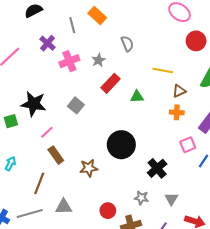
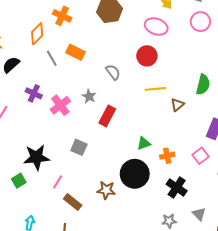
gray line: (72, 25) -> (52, 58), moved
red circle: (196, 41) -> (147, 56), moved
green triangle: (137, 97) -> (144, 143), moved
orange cross: (177, 112) -> (167, 156), moved
brown star: (89, 168) -> (106, 190), moved, turned 30

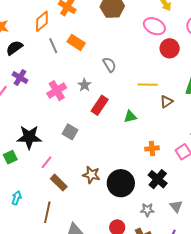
red circle: (147, 56) -> (170, 48), moved
purple cross: (34, 93) -> (20, 78), moved
green triangle: (144, 143) -> (130, 117), moved
black circle: (135, 174) -> (121, 183), moved

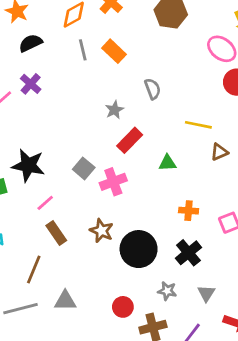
pink cross: (57, 91) -> (113, 182), moved

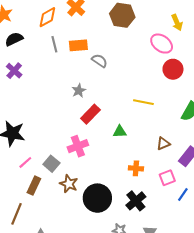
orange rectangle: (114, 51) -> (78, 45), turned -48
gray semicircle: (153, 89) -> (99, 61), moved, turned -35
brown triangle: (219, 152) -> (163, 144), moved
gray square: (84, 168) -> (51, 164), moved
brown rectangle: (56, 233) -> (34, 186), turned 60

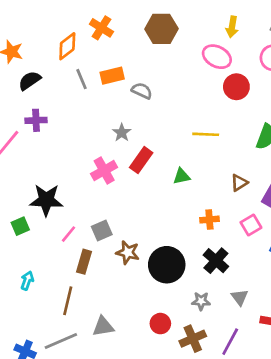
yellow arrow: (177, 22) -> (232, 27), turned 42
purple cross: (14, 71) -> (36, 120), turned -35
pink cross: (78, 146) -> (104, 170), moved
gray square: (51, 164) -> (102, 231), turned 35

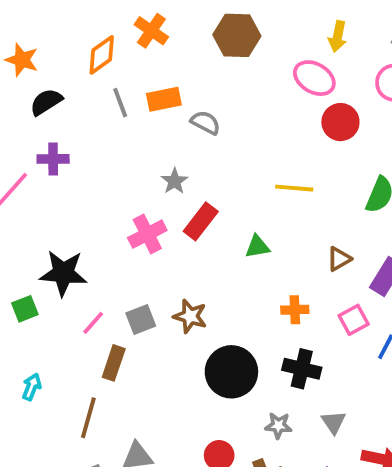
brown star: (128, 252) -> (190, 316), moved
black cross: (216, 261) -> (302, 369), turned -30

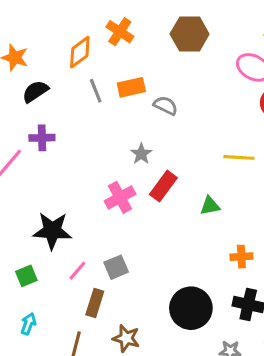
green square: (25, 309) -> (26, 276), moved
brown star: (190, 316) -> (126, 338), moved

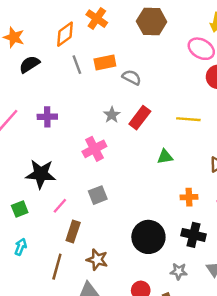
purple cross: (42, 138) -> (47, 117), moved
red rectangle: (163, 186) -> (140, 118), moved
gray square: (116, 267) -> (98, 195), moved

